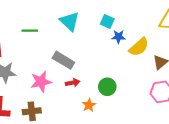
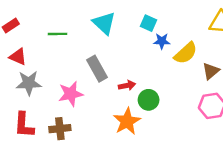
gray rectangle: (63, 60) -> (97, 69), turned 30
red arrow: (73, 83) -> (127, 85), moved
orange star: (89, 105) -> (127, 121), size x1.6

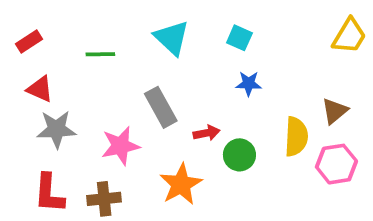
blue star: (162, 41) -> (249, 84), moved
yellow semicircle: (186, 53) -> (296, 137), moved, turned -45
orange star: (127, 121) -> (181, 184), moved

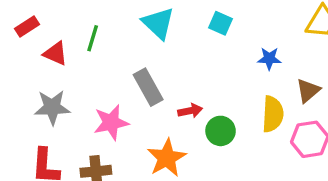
green line: (100, 54) -> (93, 38), turned -72
blue star: (249, 84) -> (269, 59), moved
red triangle: (40, 89) -> (56, 53), moved

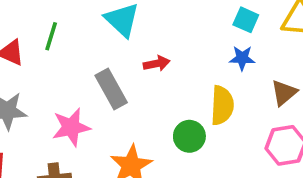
cyan square: (221, 23) -> (246, 20), moved
red arrow: (190, 111) -> (157, 64), moved
yellow semicircle: (273, 114) -> (222, 105), moved

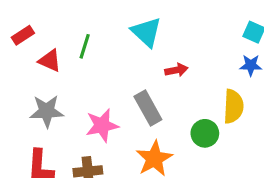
gray rectangle: (111, 89) -> (148, 108), moved

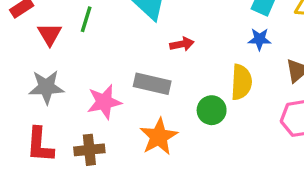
red triangle: (50, 61) -> (50, 34), turned 35
gray rectangle: (148, 108) -> (152, 84), turned -48

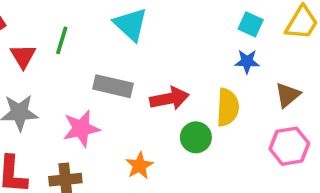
red arrow: (182, 44) -> (169, 99), moved, size x1.5
gray rectangle: (152, 84) -> (113, 86), moved
orange star: (159, 137) -> (139, 166), size x0.7

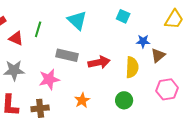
cyan square: (251, 24) -> (123, 16), moved
red triangle: (23, 56) -> (16, 38), turned -35
brown triangle: (288, 95) -> (158, 55), moved
green circle: (196, 137) -> (124, 100), moved

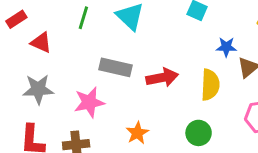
green line: (38, 29) -> (83, 18), moved

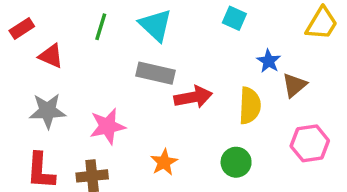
blue star: (226, 47) -> (269, 61), turned 30
gray rectangle: (115, 67) -> (156, 73), moved

